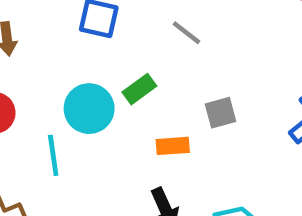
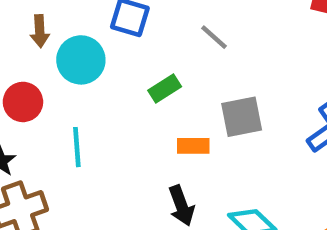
cyan circle: (89, 109) -> (81, 60), moved
gray square: (220, 113) -> (242, 117), size x1.4

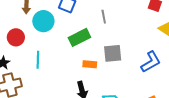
gray line: (214, 37) -> (104, 17), turned 32
green rectangle: (165, 89) -> (79, 37), size x1.5

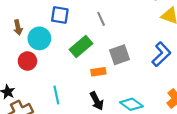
red circle: (16, 37) -> (27, 61), moved
cyan line: (38, 60) -> (56, 95), moved

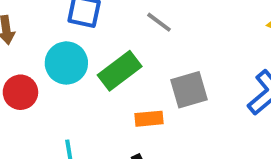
gray line: (101, 19) -> (159, 22), turned -32
cyan circle: (39, 38) -> (66, 63), moved

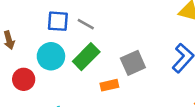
gray line: (159, 22) -> (86, 24), moved

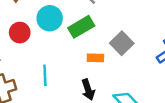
gray square: (133, 63) -> (122, 43), turned -35

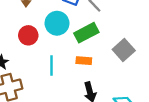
orange rectangle: (95, 58) -> (84, 61), moved
cyan line: (45, 75) -> (52, 66), moved

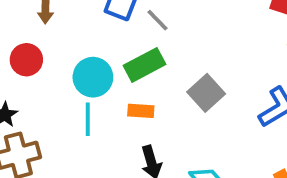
cyan circle: (57, 23) -> (93, 77), moved
red circle: (28, 35) -> (26, 60), moved

